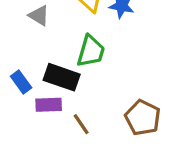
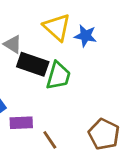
black rectangle: (62, 77) -> (33, 64), moved

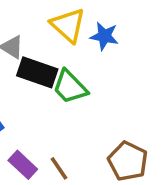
green trapezoid: (58, 76) -> (70, 87), turned 120
purple rectangle: (21, 123) -> (23, 165), moved, turned 45

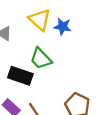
black rectangle: (37, 72) -> (20, 76), moved

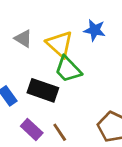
yellow triangle: (40, 20) -> (60, 44), moved

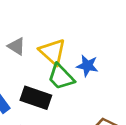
blue star: (95, 30) -> (87, 66), moved

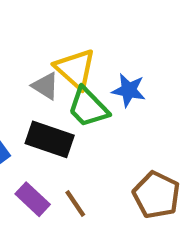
gray triangle: (16, 46) -> (45, 86), moved

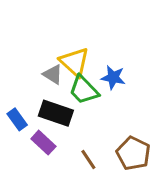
purple rectangle: (33, 199) -> (43, 143), moved
brown line: (75, 204) -> (88, 160), moved

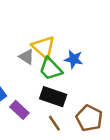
black rectangle: (56, 113) -> (53, 97), moved

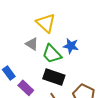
yellow triangle: (43, 47) -> (46, 23), moved

